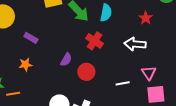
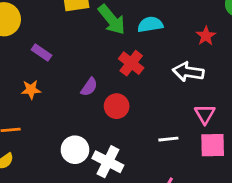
cyan semicircle: (106, 13) -> (150, 24), turned -114
white line: (123, 83) -> (168, 139), moved

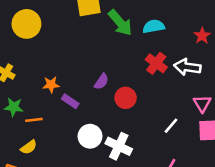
purple rectangle: (42, 52) -> (70, 101), moved
red cross: (131, 63) -> (156, 63), moved
white line: (168, 139) -> (171, 126), turned -42

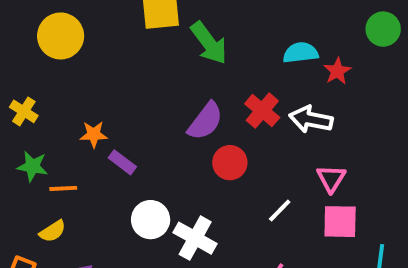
cyan semicircle: (154, 26) -> (301, 53), moved
purple semicircle: (101, 81) -> (205, 121), moved, size x1.5
red circle: (126, 98) -> (230, 163), moved

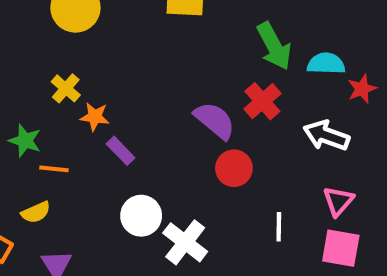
green arrow: (209, 43) -> (274, 46), moved
yellow cross: (24, 111) -> (66, 88), moved
red cross: (262, 111) -> (262, 101), moved
purple semicircle: (205, 121) -> (215, 120), turned -96
white line: (280, 211) -> (279, 227), turned -52

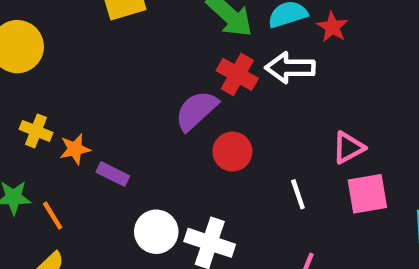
purple semicircle: (215, 120) -> (196, 111), turned -63
white arrow: (326, 136) -> (290, 68), moved
orange line: (54, 169) -> (53, 216), turned 72
pink triangle: (338, 201) -> (348, 148), turned 40

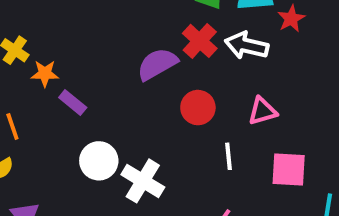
pink triangle: (348, 148) -> (262, 111), moved
red circle: (232, 152) -> (198, 108), moved

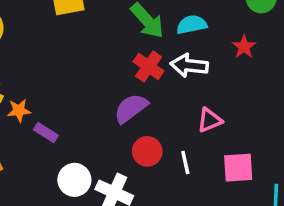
red star: (291, 19) -> (244, 47), moved
purple semicircle: (157, 64) -> (131, 108), moved
red circle: (198, 108) -> (147, 151), moved

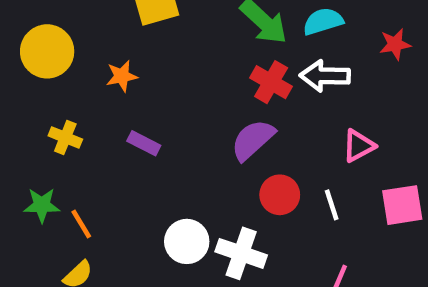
red star: (244, 47) -> (395, 44), turned 30
orange star: (19, 110) -> (122, 76), moved
purple rectangle: (46, 132) -> (144, 143), moved

